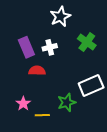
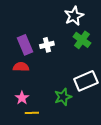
white star: (60, 17) -> (74, 16), moved
red semicircle: (37, 71) -> (21, 67), moved
yellow line: (42, 115) -> (32, 113), moved

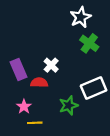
purple rectangle: (25, 45) -> (18, 69), moved
white cross: (47, 45) -> (51, 65), moved, turned -32
red semicircle: (21, 67) -> (39, 83), moved

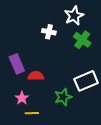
white cross: (51, 65) -> (49, 32), moved, turned -32

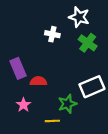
white star: (74, 16) -> (79, 17), turned -30
yellow line: (32, 113) -> (52, 121), moved

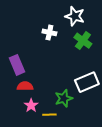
red semicircle: (38, 81) -> (25, 86), moved
pink star: (23, 105) -> (31, 105), moved

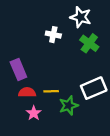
yellow line: (49, 115) -> (51, 91), moved

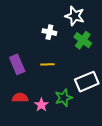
yellow line: (51, 91) -> (47, 64), moved
red semicircle: (27, 92) -> (20, 98), moved
pink star: (34, 113) -> (41, 105), moved

